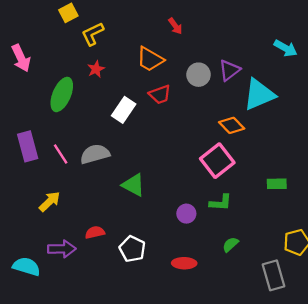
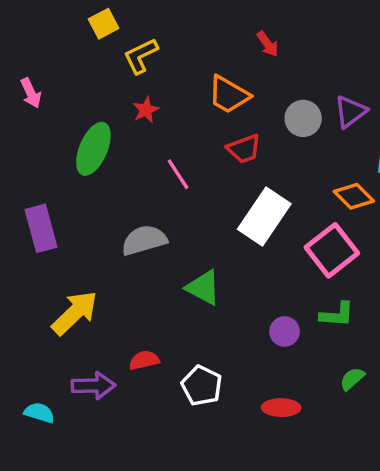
pink arrow: (21, 58) -> (31, 93), size x0.7
white rectangle: (124, 110) -> (264, 216), moved, size x1.4
pink line: (61, 154) -> (178, 174), moved
yellow arrow: (50, 201) -> (75, 313), size x1.4
cyan semicircle: (26, 267) -> (39, 413), size x0.7

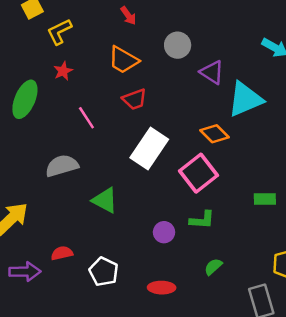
red arrow: (268, 44) -> (128, 16), moved
purple triangle: (350, 112) -> (212, 72), turned -50
gray circle: (303, 118) -> (178, 45), moved

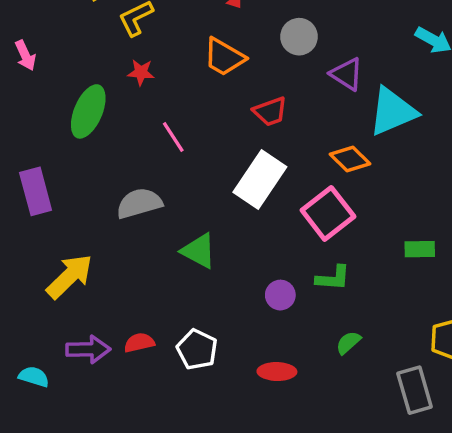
red star: (63, 71) -> (141, 72), turned 30
red trapezoid: (134, 99) -> (270, 111), moved
red semicircle: (62, 253) -> (139, 343), moved

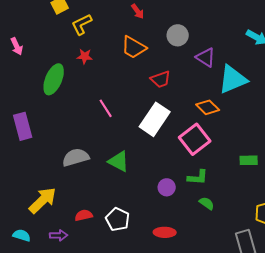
pink line: (173, 137) -> (106, 108), moved
gray semicircle: (139, 203) -> (76, 157), moved
yellow arrow: (70, 276) -> (43, 200), moved
green semicircle: (348, 343) -> (207, 203), moved, turned 77
purple arrow: (88, 349) -> (59, 235), moved, size x0.7

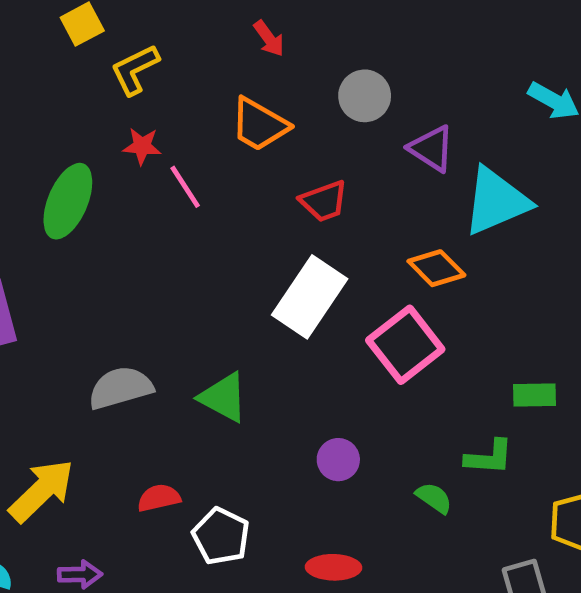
pink line: (106, 108) -> (185, 187), moved
green L-shape: (198, 177) -> (489, 457), moved
red semicircle: (84, 215) -> (159, 498), moved

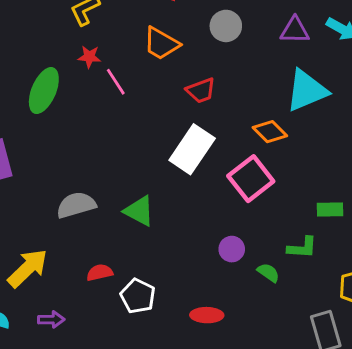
purple triangle: (432, 149) -> (295, 30), moved, turned -32
purple circle: (338, 460) -> (232, 249), moved

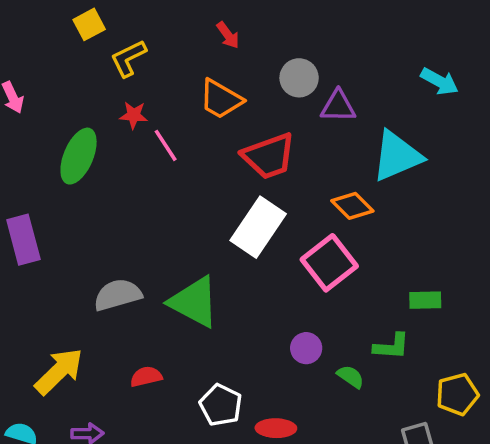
purple triangle: (295, 30) -> (338, 106), moved
red trapezoid: (201, 91) -> (269, 156), size x1.5
green triangle: (139, 211) -> (194, 302), size x1.4
white pentagon: (138, 296) -> (221, 405), moved

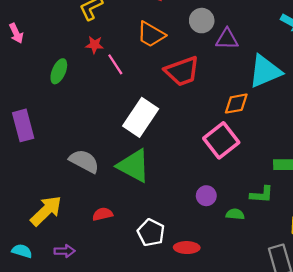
green ellipse: (79, 156) -> (59, 71), size x0.7
orange diamond: (352, 206) -> (236, 104), turned -55
white rectangle: (258, 227) -> (141, 117), moved
gray semicircle: (118, 295) -> (84, 161), turned 44
green semicircle: (351, 377) -> (235, 214), turned -30

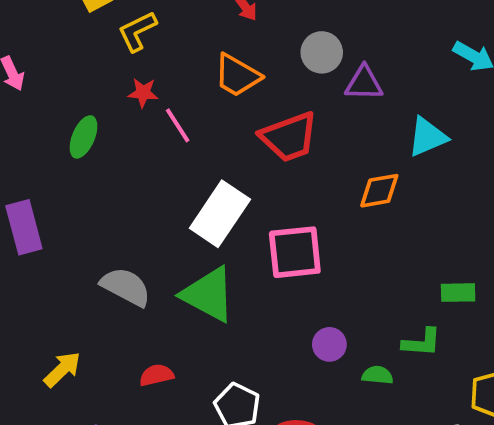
cyan triangle: (265, 71) -> (427, 137), size x0.7
pink square: (221, 140) -> (295, 252), moved, turned 32
yellow arrow: (46, 211) -> (62, 369), size x0.7

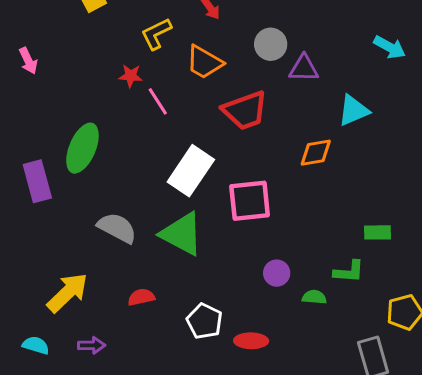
yellow L-shape: (137, 31) -> (156, 34), moved
green ellipse: (83, 137) -> (82, 148), moved, size x1.5
yellow arrow: (62, 369) -> (67, 293), size x1.4

